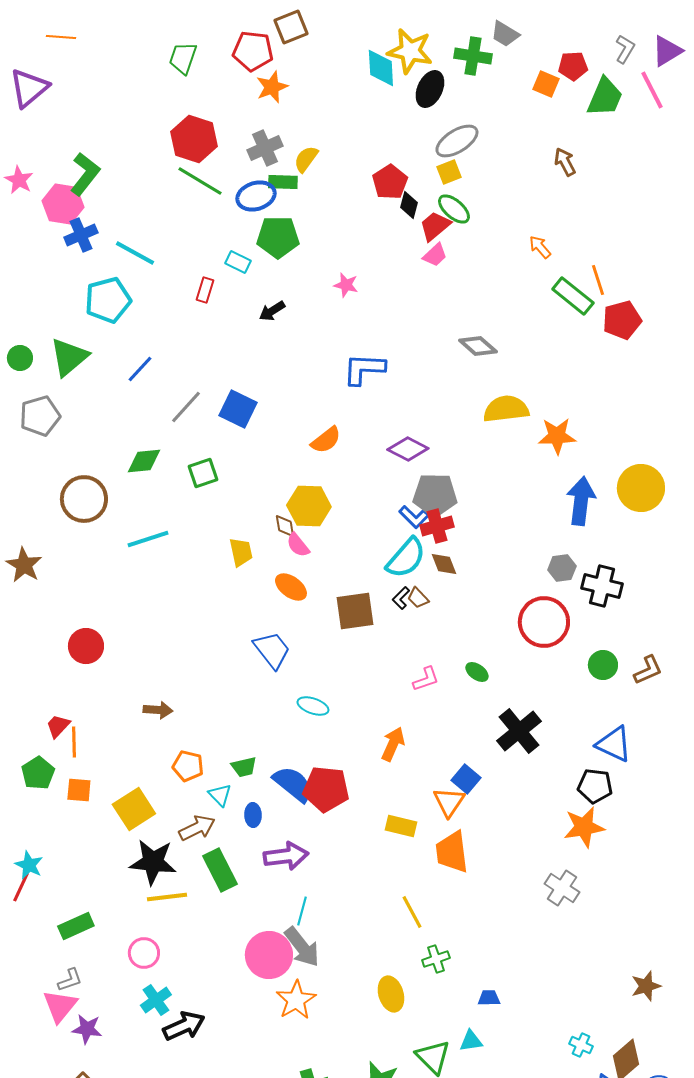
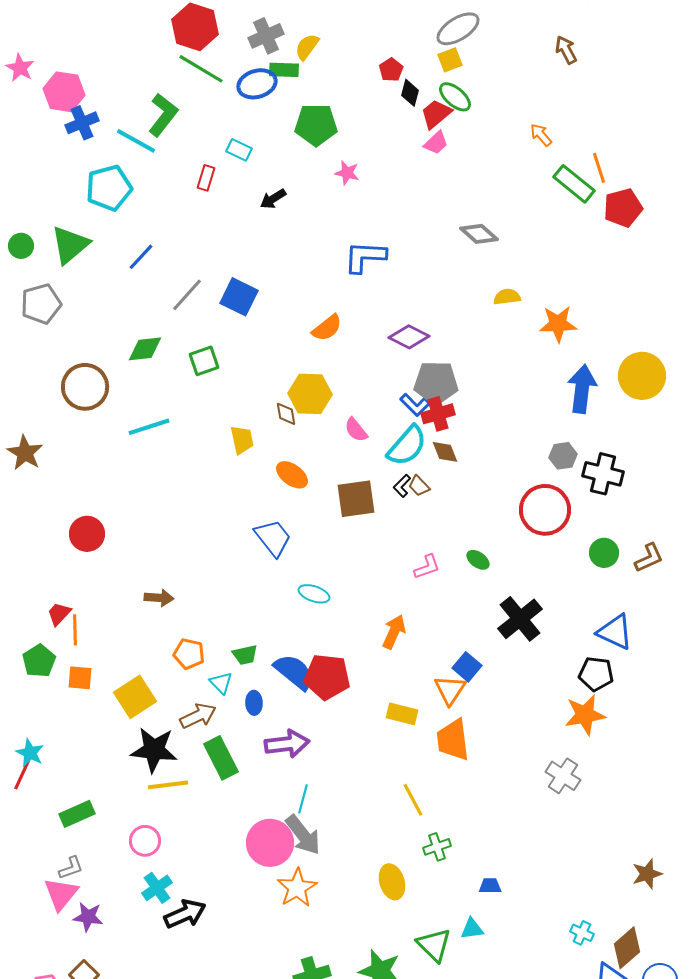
green L-shape: (85, 174) -> (163, 115), moved
red pentagon: (390, 182) -> (391, 70), size x0.7
green pentagon: (278, 237) -> (316, 125), moved
yellow semicircle: (506, 409) -> (507, 297), size x0.6
pink semicircle: (298, 545) -> (356, 430), moved

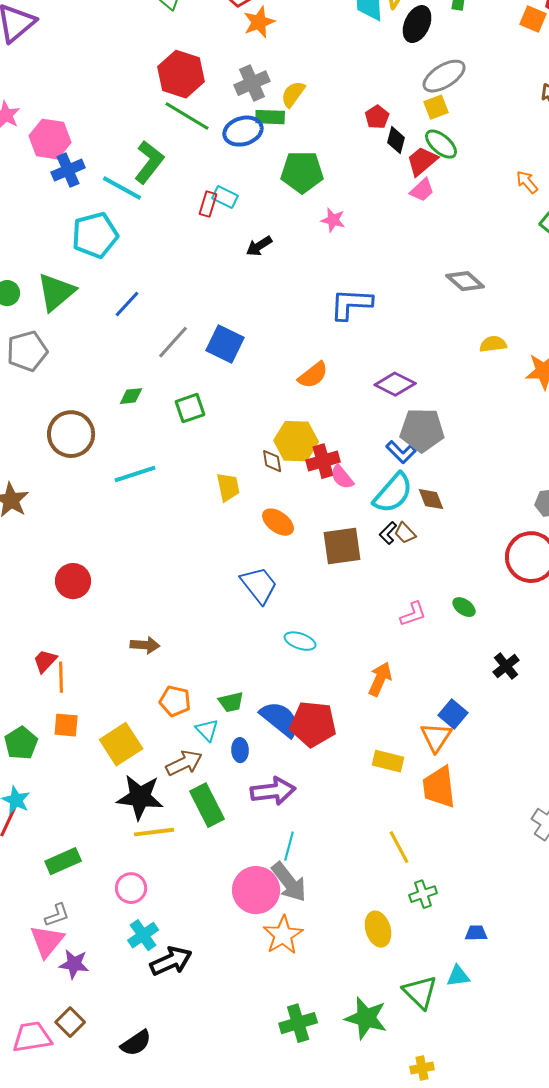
red rectangle: (206, 178) -> (208, 204), moved
green diamond: (145, 349) -> (131, 396), size x0.7
red cross: (438, 414) -> (323, 461), moved
black cross: (520, 619) -> (506, 666), size x0.6
green pentagon: (39, 661) -> (21, 743), moved

